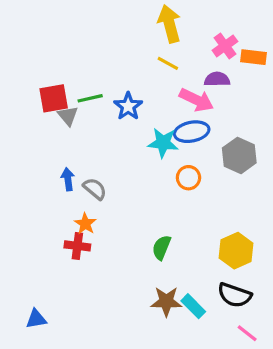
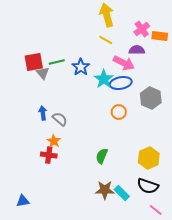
cyan star: (163, 143) -> (104, 79), moved, turned 30

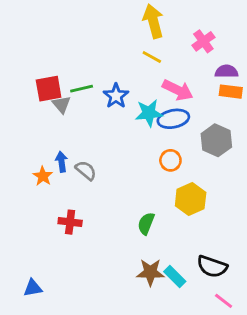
orange rectangle: (160, 36) -> (231, 92), moved
purple semicircle: (137, 50) -> (226, 71), moved
cyan star: (104, 79) -> (149, 113), turned 30
orange star: (54, 141) -> (43, 176), moved
yellow hexagon: (149, 158) -> (191, 199), moved

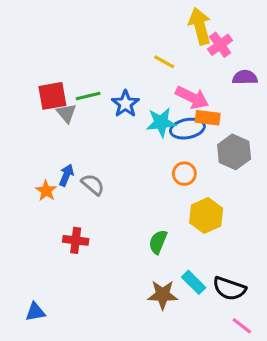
yellow arrow: (153, 21) -> (200, 26), moved
orange rectangle: (231, 92) -> (208, 118), moved
blue arrow: (61, 162) -> (66, 175), turned 30
cyan rectangle: (175, 277) -> (194, 282), moved

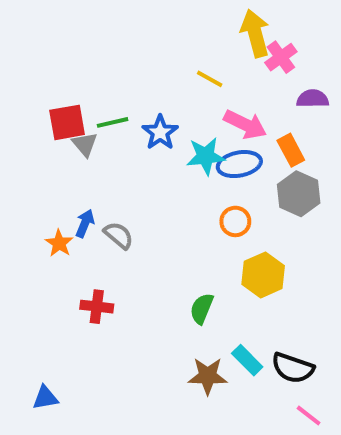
orange rectangle: (208, 118) -> (291, 150), moved, turned 55

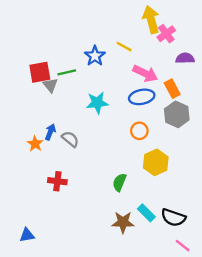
blue star: (160, 132) -> (95, 56), moved
cyan star: (206, 156) -> (97, 103), moved

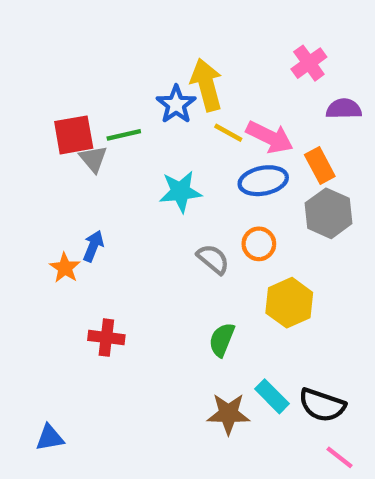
yellow arrow: (151, 20) -> (207, 85), moved
yellow line: (124, 47) -> (228, 133), moved
gray semicircle: (70, 139) -> (213, 259), moved

